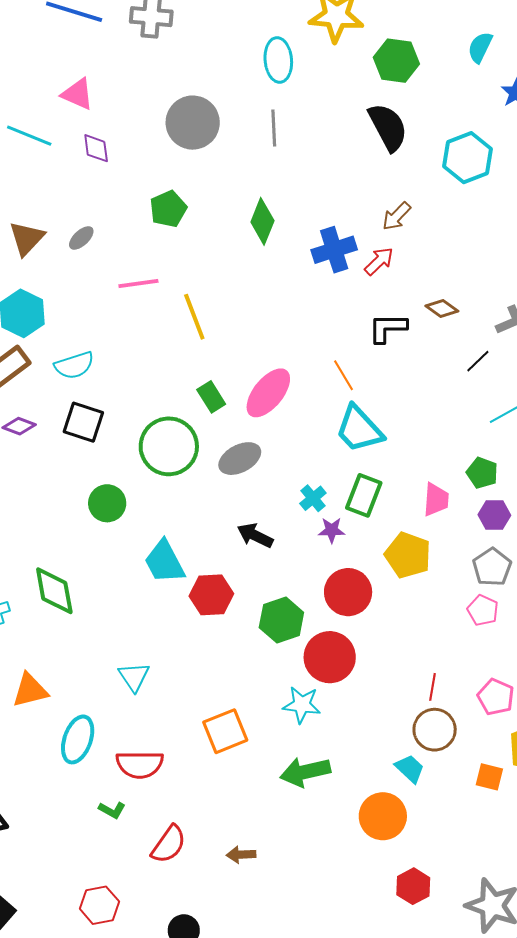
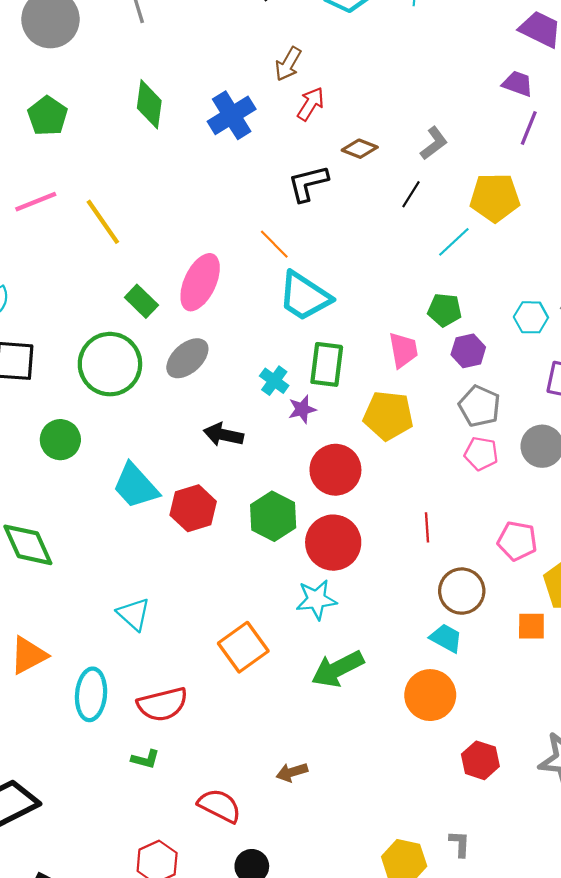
red arrow: (379, 261) -> (311, 104), moved
red line: (433, 687) -> (427, 527), moved
red semicircle: (169, 844) -> (220, 806), moved, turned -84

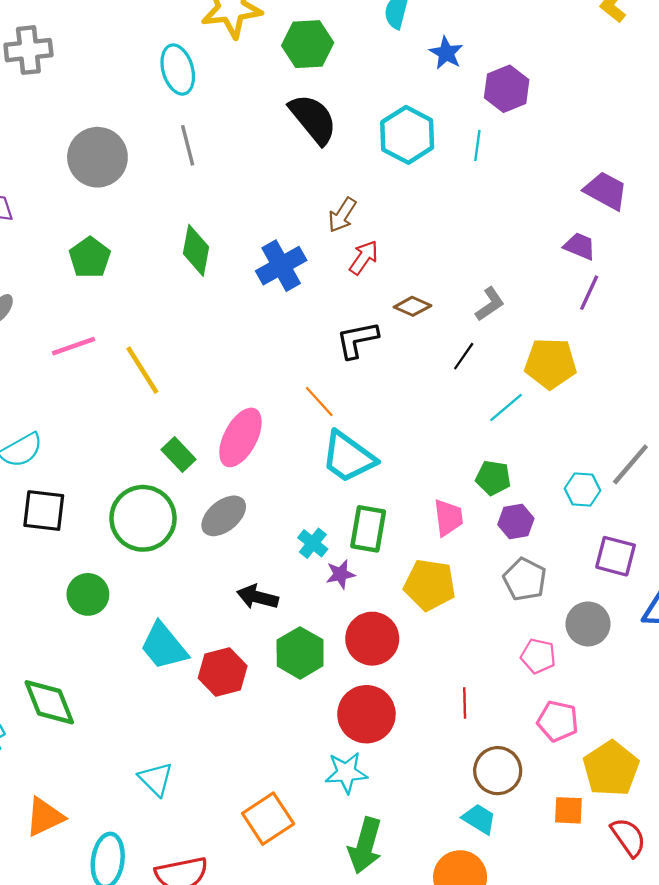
pink pentagon: (481, 454) -> (538, 656), moved
green hexagon: (273, 516) -> (300, 653), moved
green arrow: (338, 669) -> (365, 846), turned -50

